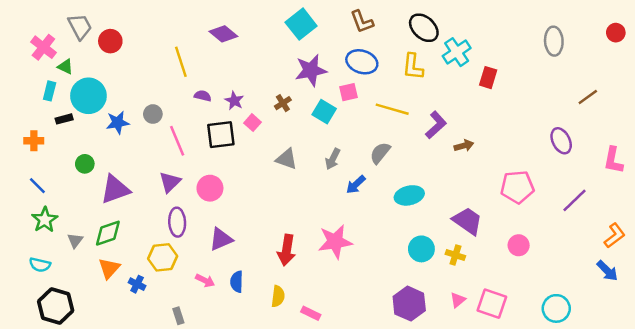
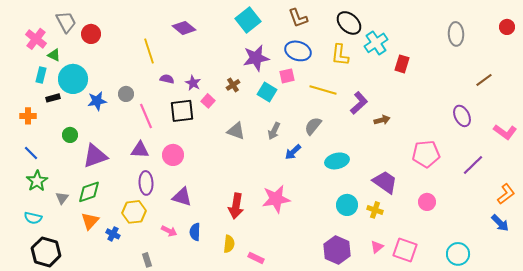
pink L-shape: (613, 160) -> (505, 132), turned -65
purple triangle: (170, 182) -> (140, 150), turned 48
purple triangle: (221, 239) -> (182, 197), turned 40

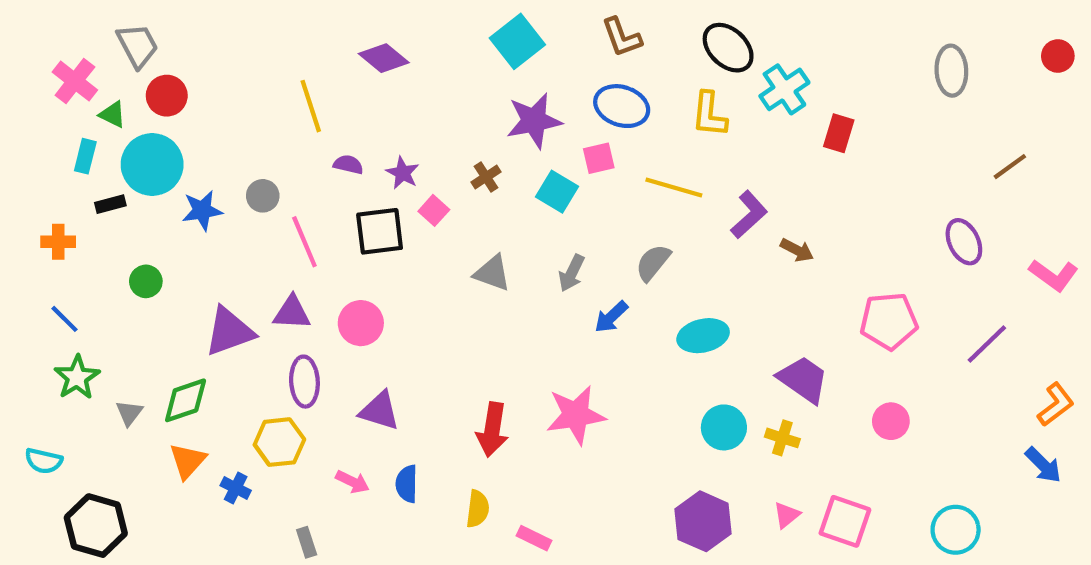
red circle: (91, 34) -> (167, 96), moved
brown arrow: (382, 120) -> (797, 250), turned 42
purple triangle: (95, 156) -> (229, 331), moved
cyan semicircle: (33, 218) -> (44, 461), moved

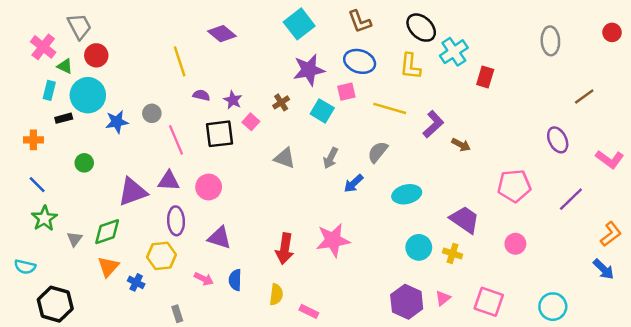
pink triangle: (787, 515) -> (443, 298), moved

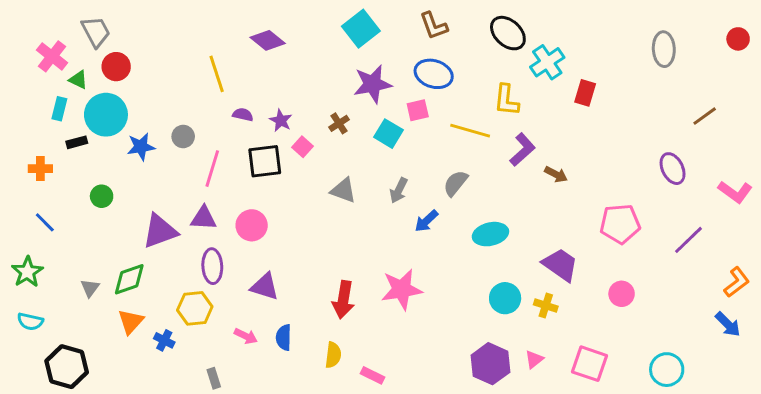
yellow L-shape: (410, 66) -> (506, 100), moved
pink line: (176, 140) -> (212, 169), turned 40
green star: (44, 218) -> (27, 272), moved

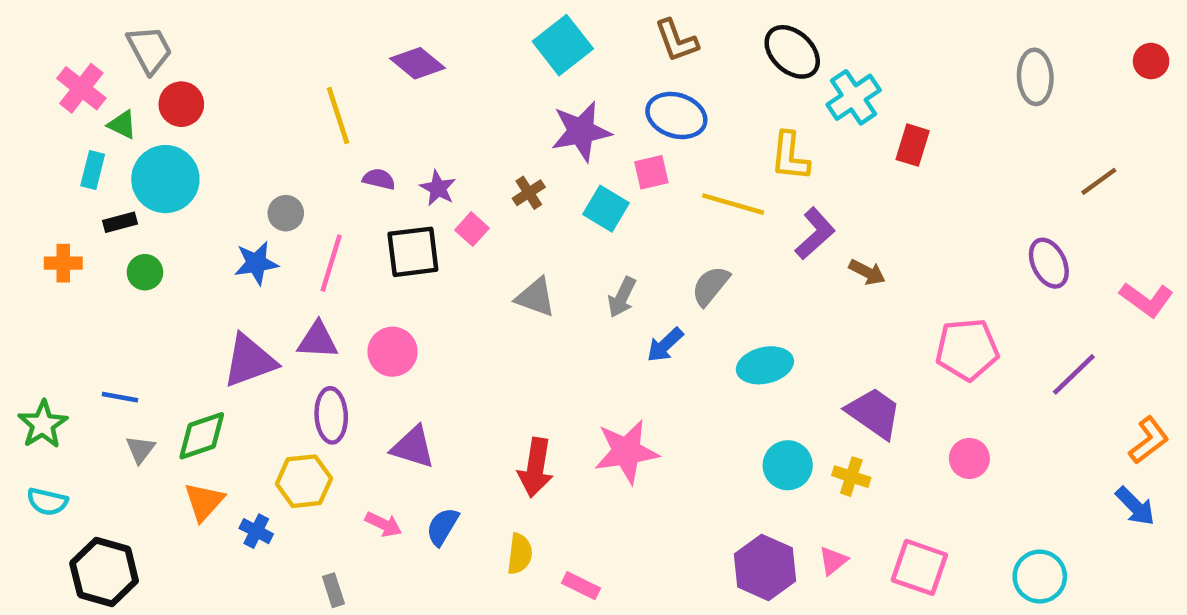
blue star: (141, 147) -> (256, 263), moved
green circle: (102, 196) -> (145, 272), moved
blue line: (45, 222) -> (120, 397), moved, turned -35
blue semicircle: (284, 337) -> (442, 527), turned 30

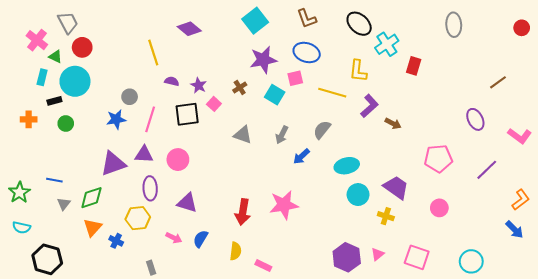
gray ellipse: (1035, 77) -> (454, 25), moved
cyan circle: (788, 465) -> (358, 195), moved

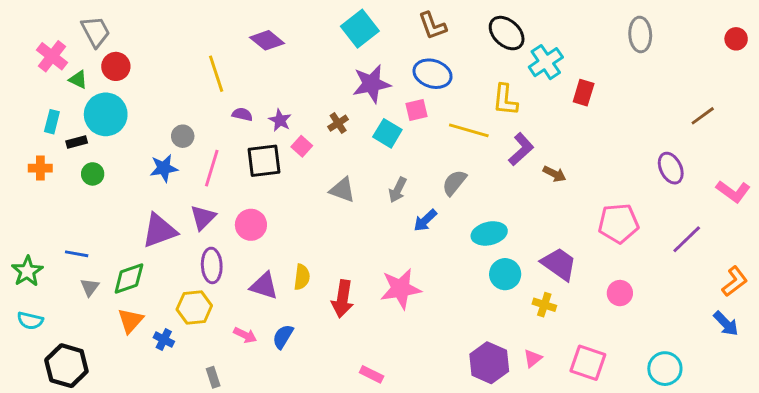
cyan rectangle: (42, 77) -> (52, 122), moved
purple triangle: (144, 154) -> (203, 218), turned -48
yellow semicircle: (236, 251) -> (302, 277), moved

